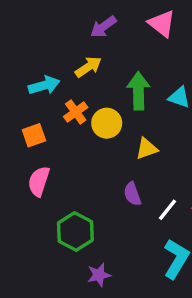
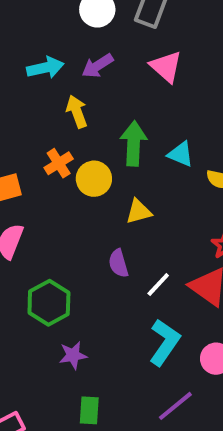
yellow arrow: (88, 67) -> (77, 112), turned -80
cyan arrow: (44, 85) -> (45, 68), moved

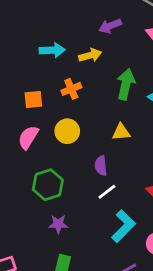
cyan arrow: (45, 68) -> (52, 50), moved
yellow arrow: (77, 112) -> (90, 55), turned 85
yellow circle: (94, 179) -> (67, 131), moved
white line: (158, 284) -> (107, 192), moved

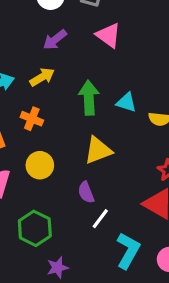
orange cross: (71, 89) -> (32, 119), turned -30
yellow triangle: (121, 132) -> (98, 150), size x1.4

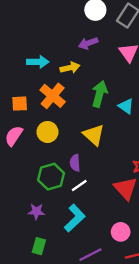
orange cross: (32, 119) -> (53, 96), size x1.5
yellow triangle: (98, 150) -> (94, 135), turned 45
green hexagon: (35, 228) -> (51, 177), moved
cyan L-shape: (128, 251) -> (75, 218), moved

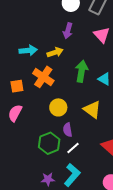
purple arrow: (88, 43) -> (68, 31), turned -49
yellow circle: (47, 132) -> (58, 107), moved
yellow triangle: (94, 135) -> (92, 110), moved
purple star: (36, 211) -> (48, 179), moved

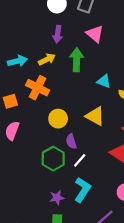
green arrow: (82, 71) -> (77, 60), moved

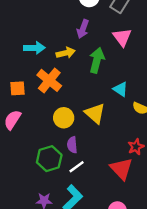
yellow triangle: (95, 116) -> (95, 113), moved

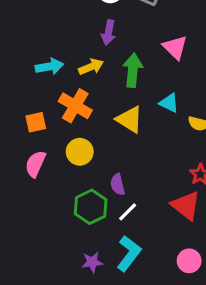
pink triangle: (122, 37) -> (175, 47), moved
yellow triangle: (95, 113) -> (130, 120), moved
yellow circle: (64, 118) -> (80, 152), moved

